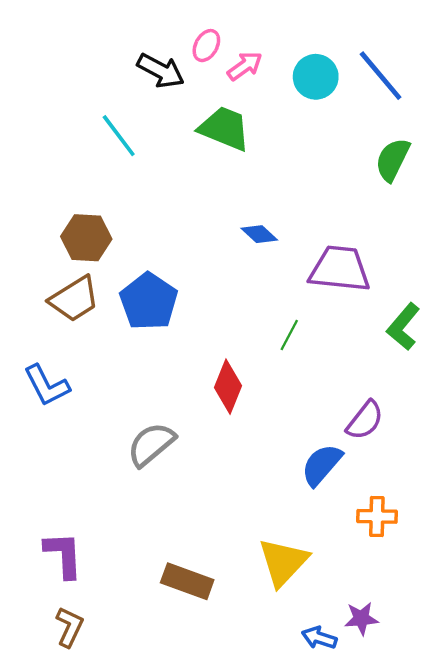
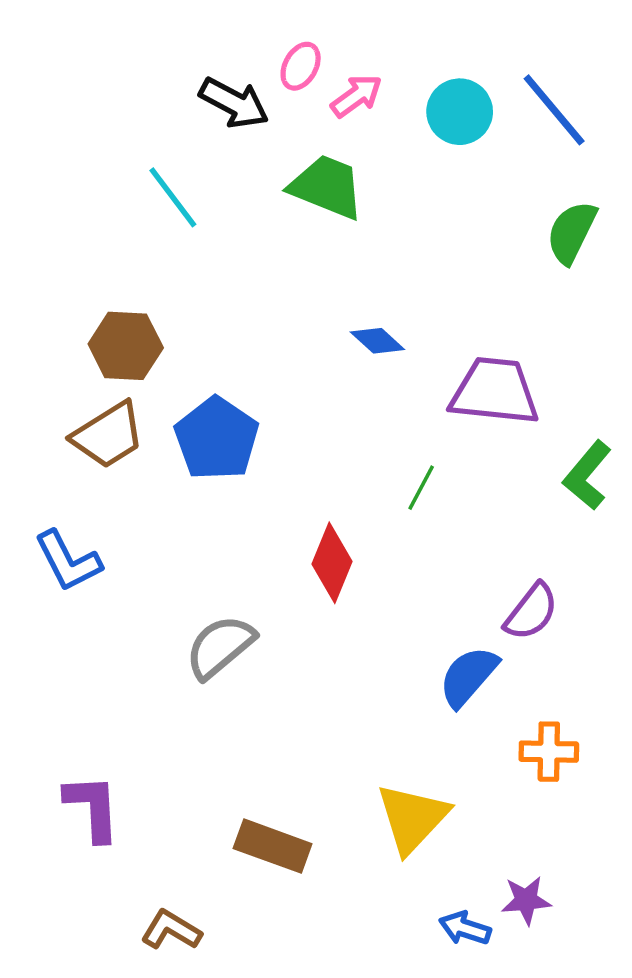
brown L-shape: (69, 627) -> (171, 930), moved, turned -84

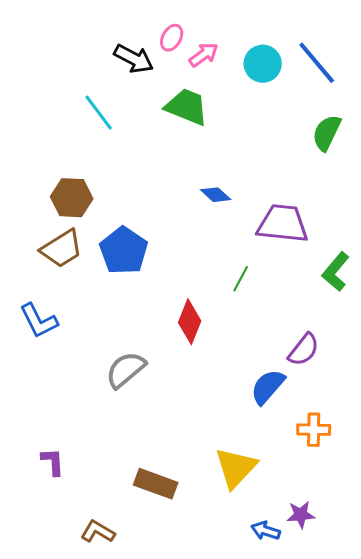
purple L-shape: (92, 808) -> (53, 462), size x0.7

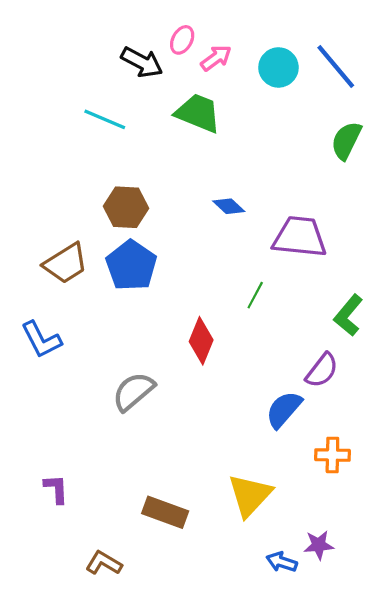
cyan line: (99, 113) -> (105, 119), turned -30
brown hexagon: (72, 198) -> (126, 207), moved
green L-shape: (336, 272) -> (348, 315), moved

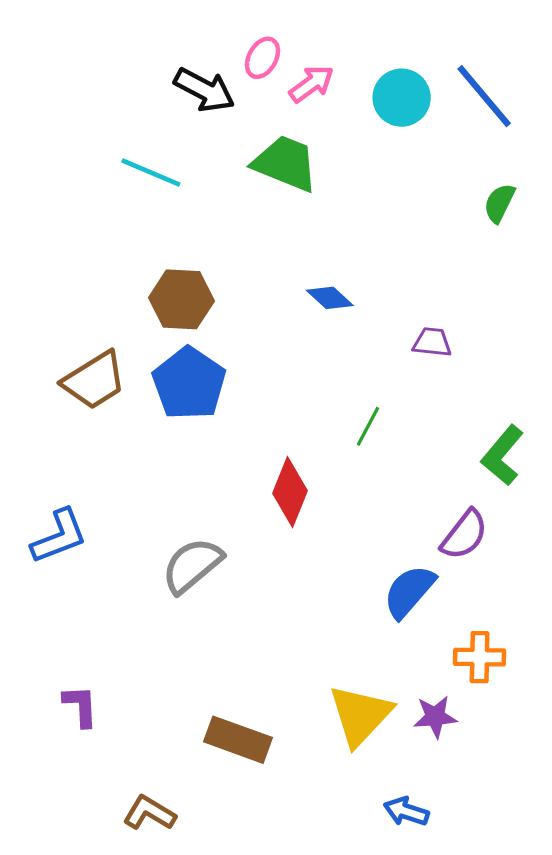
green semicircle: (346, 141) -> (499, 203), size x0.7
purple trapezoid: (300, 237) -> (432, 342), size x0.5
blue L-shape: (41, 340) -> (59, 536), moved, turned -84
purple star: (319, 545) -> (435, 717), moved

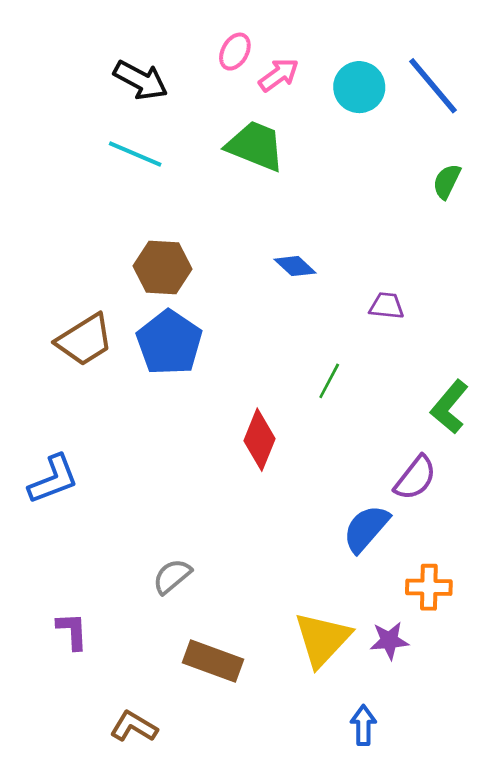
black arrow: (204, 90) -> (141, 80), moved
gray semicircle: (192, 565) -> (172, 576), moved, size x0.7
blue arrow: (406, 811) -> (363, 725), turned 72

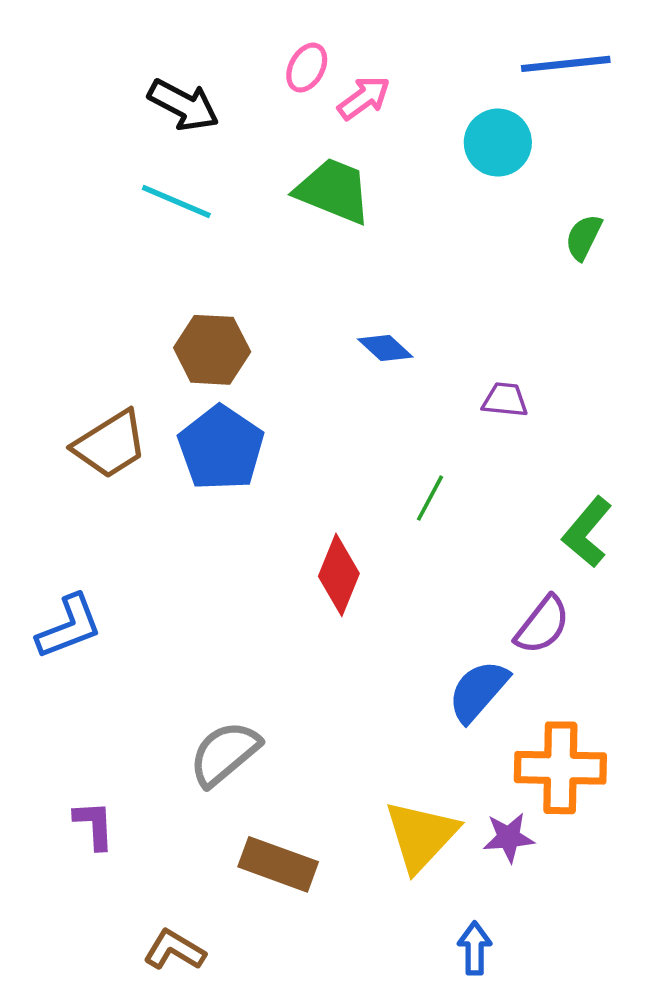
blue line: (433, 86) -> (566, 64), moved, turned -56
cyan circle: (359, 87) -> (498, 143), moved
gray semicircle: (172, 576) -> (225, 754), size x1.4
orange cross: (429, 587) -> (560, 768), size x1.5

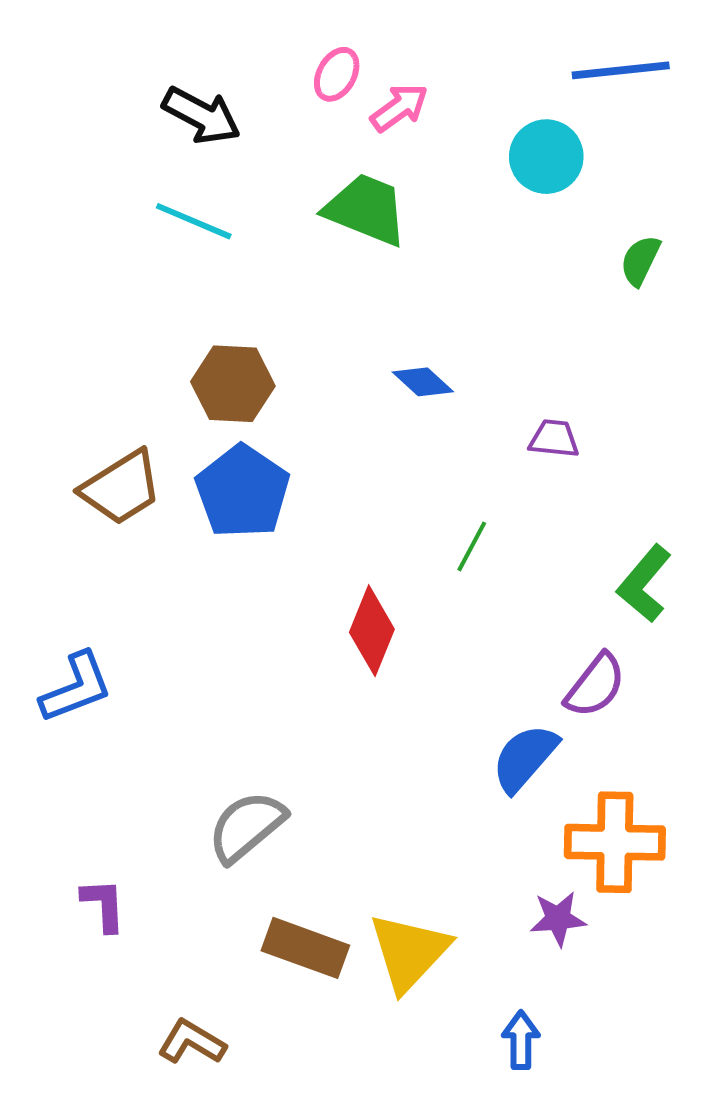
yellow triangle: (421, 836) -> (409, 952), moved

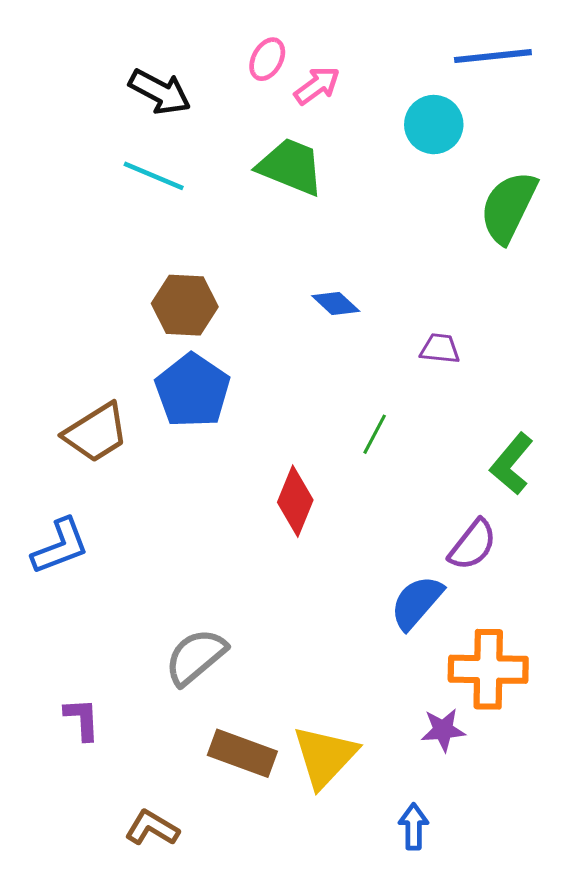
green semicircle: (640, 260) -> (508, 207), size x1.8
brown trapezoid: (121, 488) -> (96, 433), moved

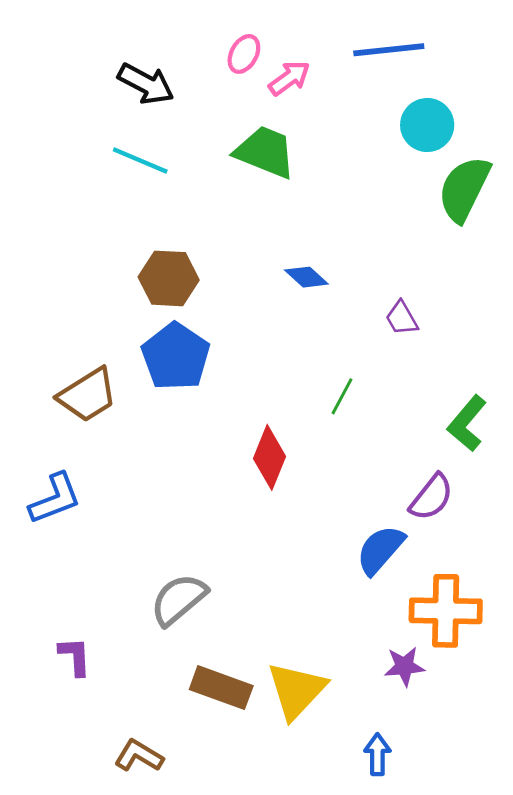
blue line: (493, 56) -> (389, 50), moved
cyan circle: (434, 125) -> (427, 125), moved
purple trapezoid: (440, 349) -> (402, 318), turned -126

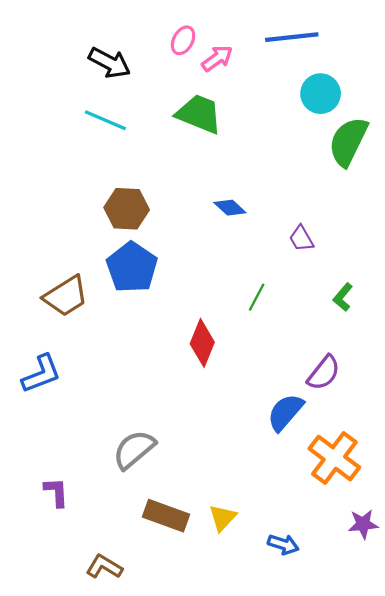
green L-shape: (467, 423) -> (343, 297), moved, size x0.7
orange cross: (446, 611) -> (334, 458), turned 36
purple star: (404, 666) -> (363, 524), moved
yellow triangle: (296, 690) -> (222, 518), size x0.6
blue arrow: (377, 754) -> (283, 544), moved, turned 108

